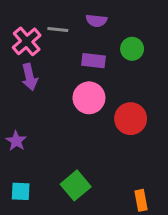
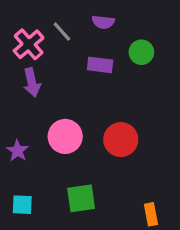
gray line: (58, 29) -> (62, 32), turned 42
pink circle: (89, 98) -> (65, 136), moved
red circle: (131, 119) -> (121, 140), moved
green square: (76, 185) -> (81, 198), turned 32

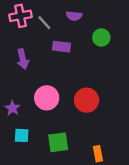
pink cross: (29, 44) -> (20, 16), moved, turned 30
purple rectangle: (100, 65) -> (61, 47), moved
cyan square: (22, 205) -> (22, 135), moved
orange rectangle: (151, 214) -> (98, 154), moved

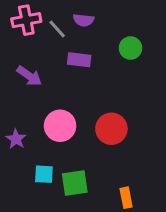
purple semicircle: (74, 16) -> (84, 20), moved
purple arrow: (23, 59) -> (29, 76), turned -42
cyan square: (22, 135) -> (44, 174), moved

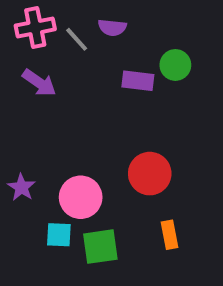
purple rectangle: (79, 60) -> (138, 81), moved
purple arrow: (29, 76) -> (39, 83), moved
pink circle: (60, 126) -> (81, 197), moved
orange rectangle: (126, 198) -> (169, 235), moved

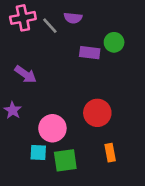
purple arrow: (39, 83) -> (26, 74), moved
purple star: (21, 187) -> (13, 110), moved

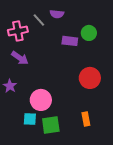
pink cross: (23, 18) -> (18, 31), moved
red circle: (97, 113) -> (90, 78), moved

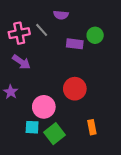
gray line: (39, 20) -> (42, 30), moved
red circle: (90, 78) -> (75, 89), moved
green square: (51, 125) -> (54, 134), turned -30

